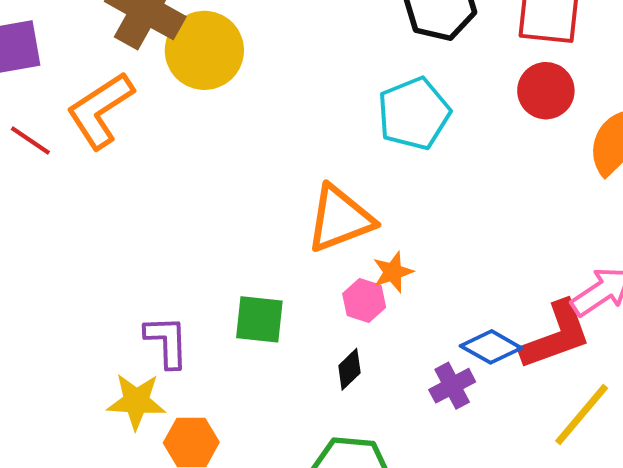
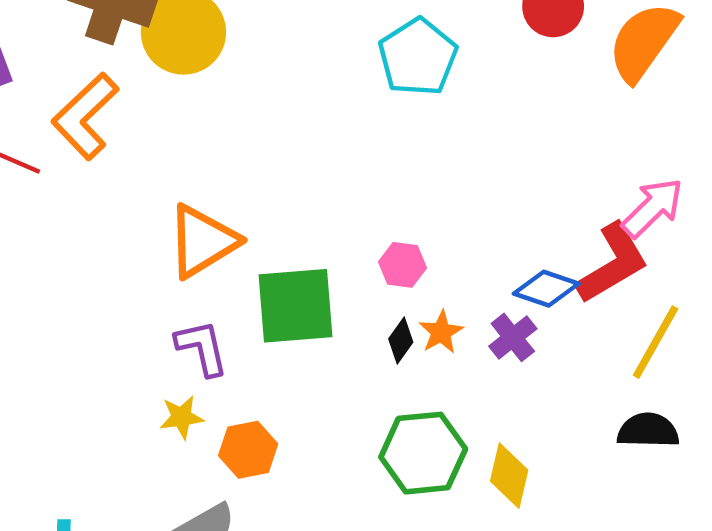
orange triangle: (340, 219) -> (202, 241), moved
orange star: (393, 272) -> (441, 332), moved
green square: (259, 319) -> (295, 306), size x1.5
yellow star: (136, 401) -> (182, 417), size x0.7

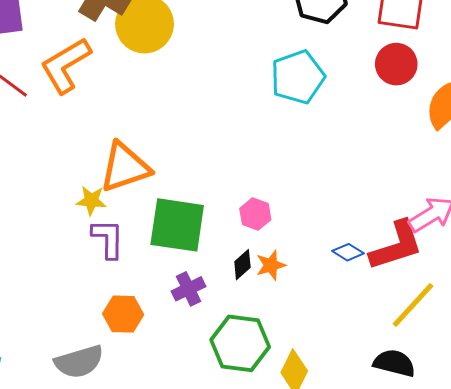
blue diamond: (546, 289) -> (348, 252), size x0.7
purple cross: (513, 337) -> (188, 289), moved
yellow star: (182, 417) -> (91, 201), moved

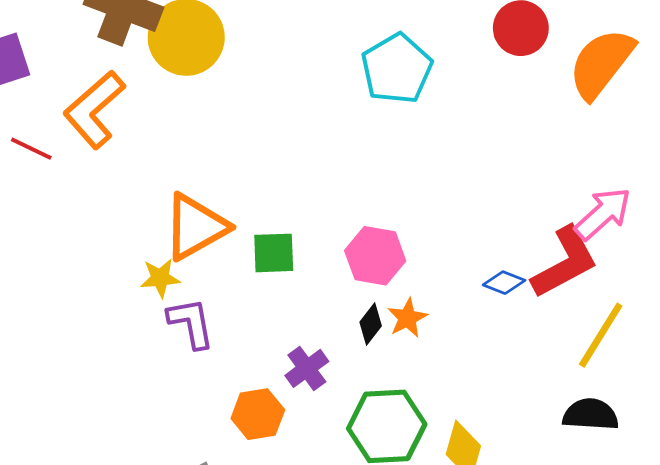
pink hexagon: (255, 214) -> (375, 256), size x1.4
green square: (177, 225) -> (274, 253), moved, size x0.6
orange hexagon: (123, 314) -> (258, 414), moved

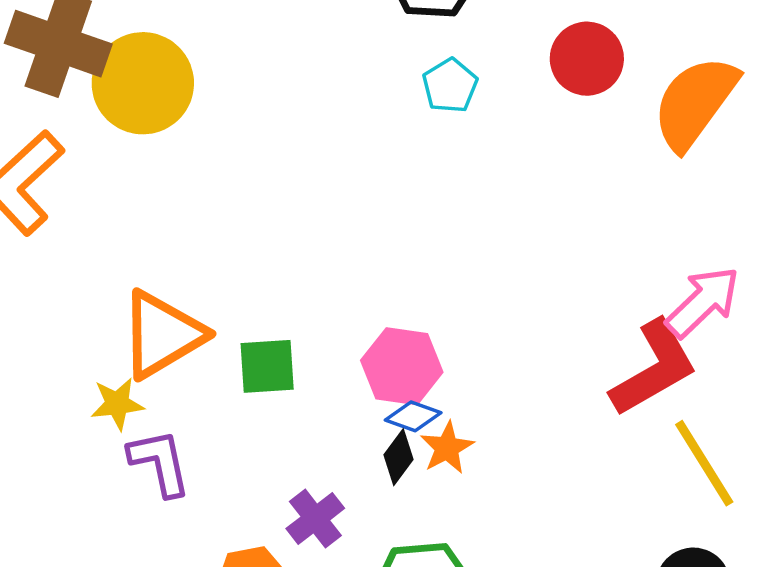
cyan pentagon: (397, 69) -> (450, 86), moved, size x0.6
blue diamond: (504, 283) -> (413, 416), moved
yellow line: (601, 335) -> (704, 463), turned -62

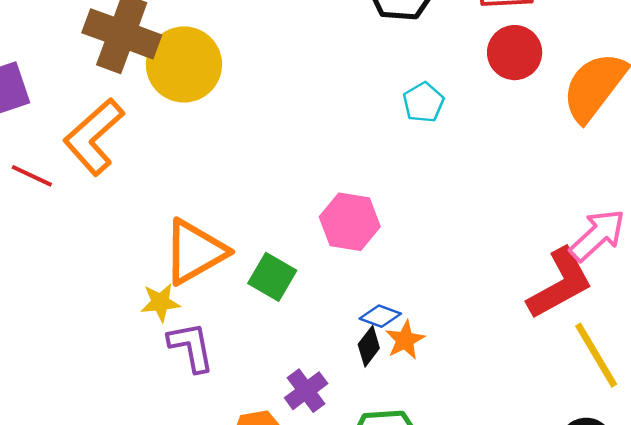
cyan pentagon: (450, 86) -> (423, 102), moved
green square: (267, 366) -> (272, 277), turned 33
pink hexagon: (402, 366) -> (350, 222), moved

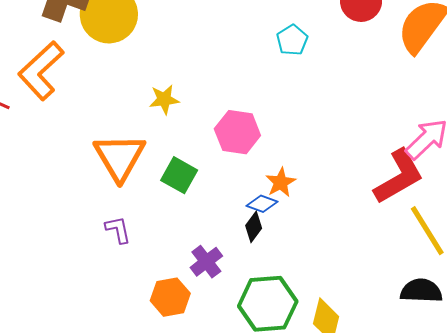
orange triangle: (195, 252) -> (120, 157), turned -30
yellow star: (160, 303) -> (164, 99), moved
orange star: (405, 340) -> (281, 182), moved
purple L-shape: (191, 347) -> (118, 230), size x0.7

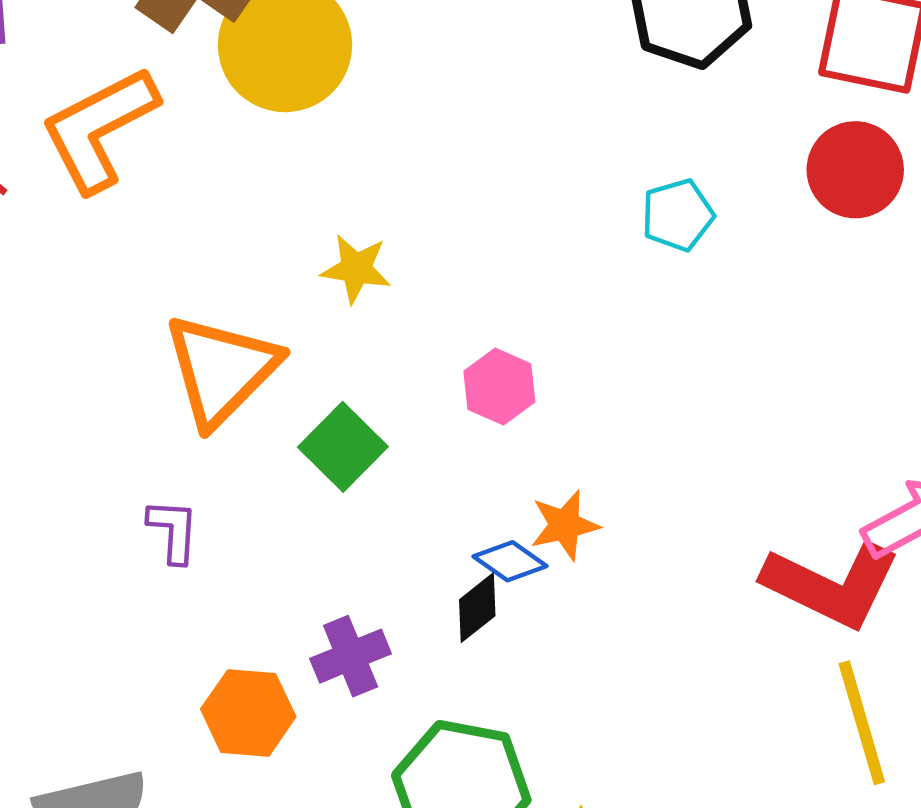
pink hexagon: (237, 132) -> (499, 387), size x0.7
red L-shape: (399, 177) -> (831, 585), turned 40

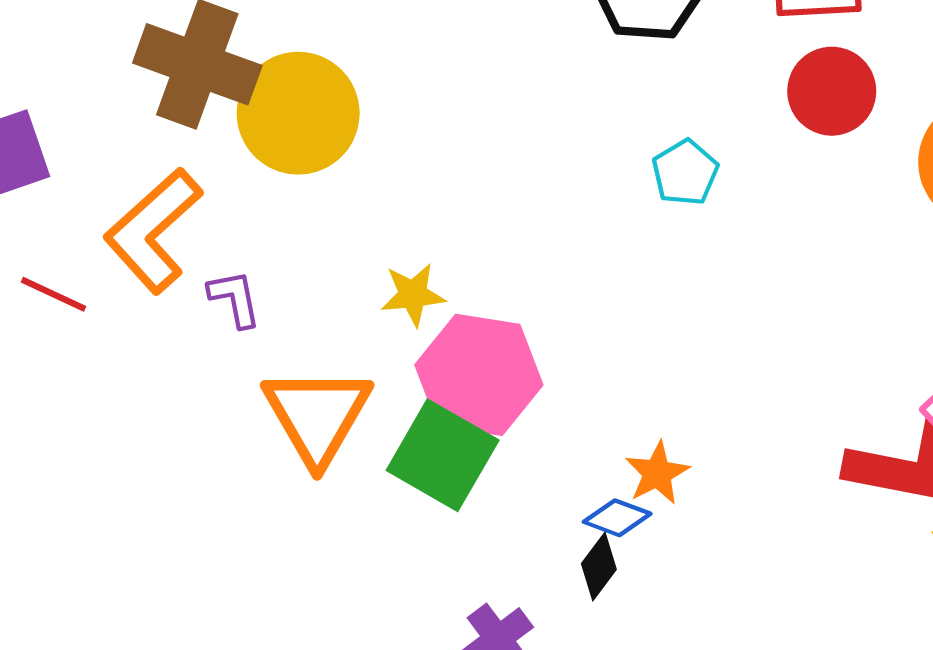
pink hexagon: (499, 387) -> (479, 375), moved, size x1.8
green square: (343, 447) -> (443, 455), size x1.4
purple L-shape: (173, 531) -> (235, 299), moved

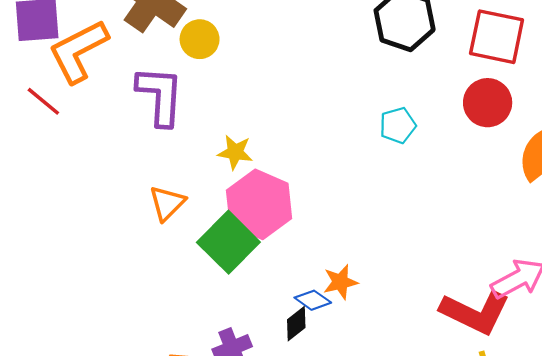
yellow circle: (298, 113) -> (200, 39), size x0.6
orange L-shape: (153, 231) -> (78, 51), moved
purple L-shape: (235, 299) -> (160, 96), moved, size x1.8
orange triangle: (317, 415) -> (167, 203), size x0.6

